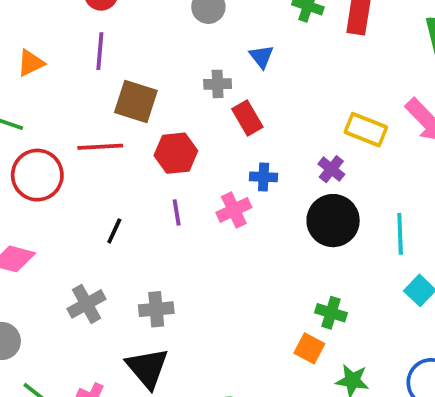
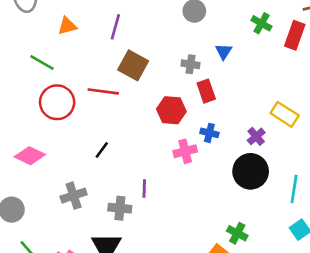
red hexagon: (176, 153) -> (171, 110), moved
purple line: (177, 212) -> (144, 188), moved

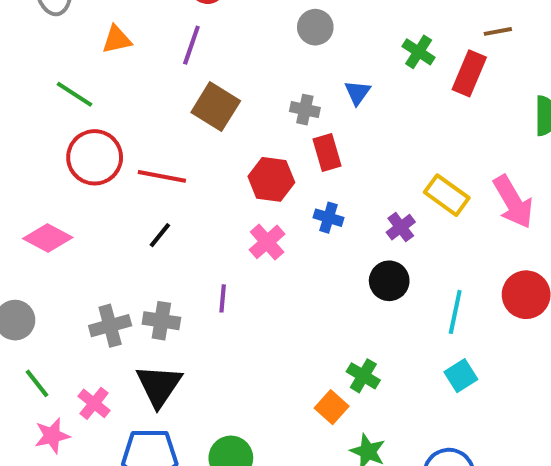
red line: (103, 91) -> (162, 176), moved
pink cross: (185, 151) -> (267, 242), moved, turned -30
black circle: (251, 171) -> (389, 281), size x0.7
gray cross: (74, 196) -> (110, 326), moved
gray cross: (120, 208) -> (161, 321), moved

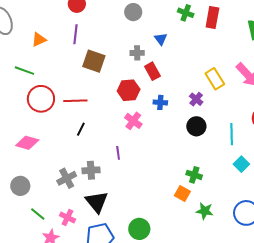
yellow rectangle: (447, 195) -> (215, 79), turned 35

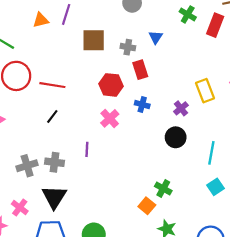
orange triangle: (39, 40) -> (41, 20), moved
brown square: (94, 61) -> (94, 40), moved, turned -30

